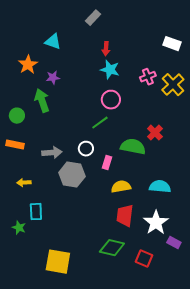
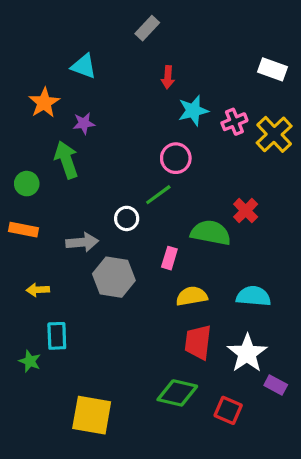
cyan star: (110, 70) -> (193, 111), moved, turned -30
white circle: (86, 149) -> (127, 218), moved

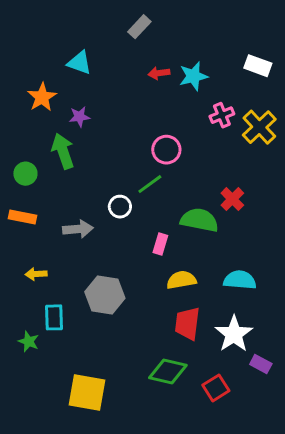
red arrow: (168, 77) -> (159, 73), turned 78
cyan star: (193, 111) -> (193, 76), moved
gray hexagon: (114, 277) -> (105, 295), moved
red square: (228, 410) -> (216, 388), turned 35

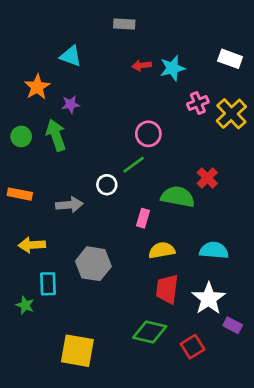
gray rectangle: (139, 27) -> (124, 24), turned 50
green circle: (25, 174) -> (21, 136), moved
yellow arrow: (36, 274) -> (32, 245), size x1.4

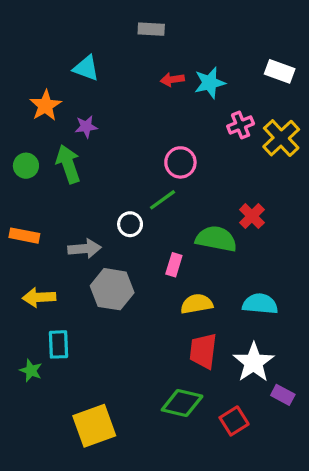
gray hexagon: (93, 264) -> (112, 289), moved
yellow square: (77, 351) -> (94, 426), turned -30

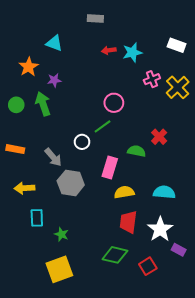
green semicircle: (216, 239) -> (136, 151), size x0.7
gray arrow: (84, 249) -> (53, 157), turned 54
pink rectangle: (174, 265) -> (110, 168), size x1.5
green star: (31, 370) -> (61, 234), moved

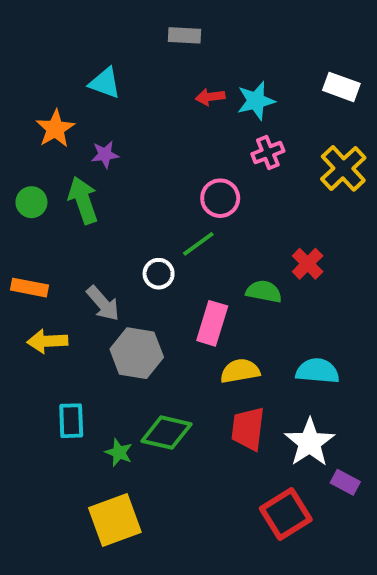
pink cross: (152, 79) -> (268, 152), moved
yellow arrow: (24, 188) -> (47, 341), moved
green diamond: (115, 255) -> (167, 433), moved
red square: (148, 266) -> (286, 514), size x1.4

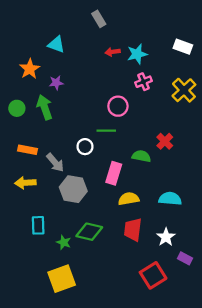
gray rectangle: (184, 35) -> (99, 19), turned 56
green line: (198, 244) -> (106, 131), turned 36
orange rectangle: (29, 288) -> (28, 150), moved
white star: (310, 443) -> (166, 237), size x0.7

